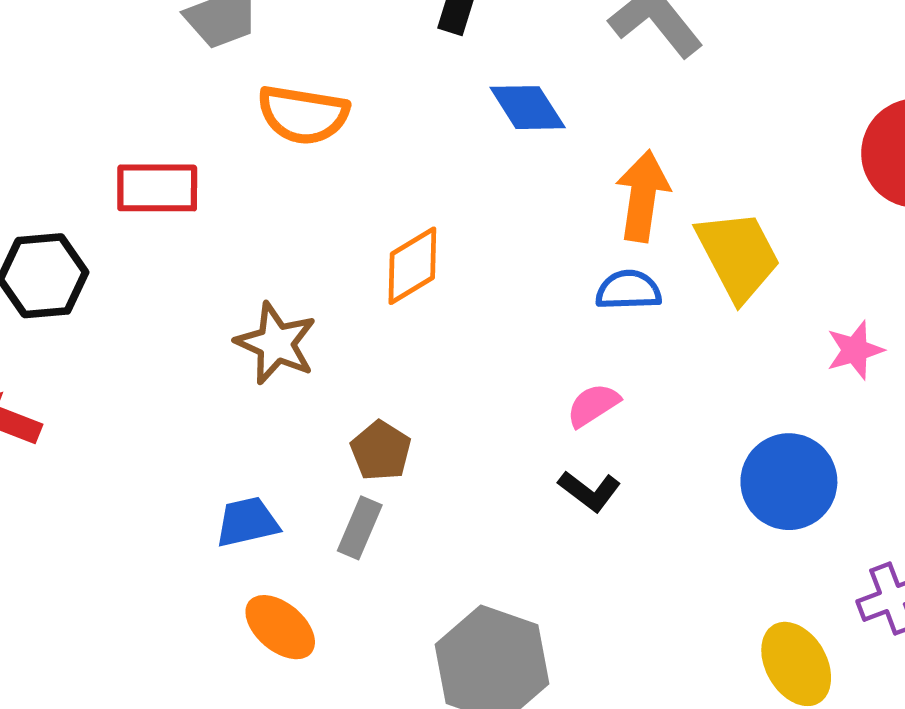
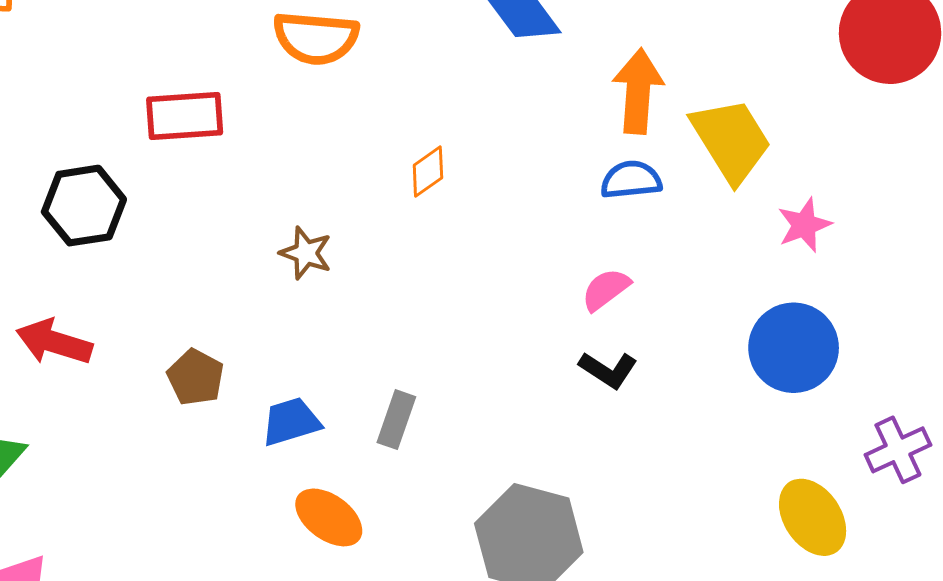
orange diamond: (412, 266) -> (428, 171), size x0.7
brown star: (276, 343) -> (306, 253), size x0.7
pink star: (855, 350) -> (804, 225), moved
brown pentagon: (381, 451) -> (196, 377), moved

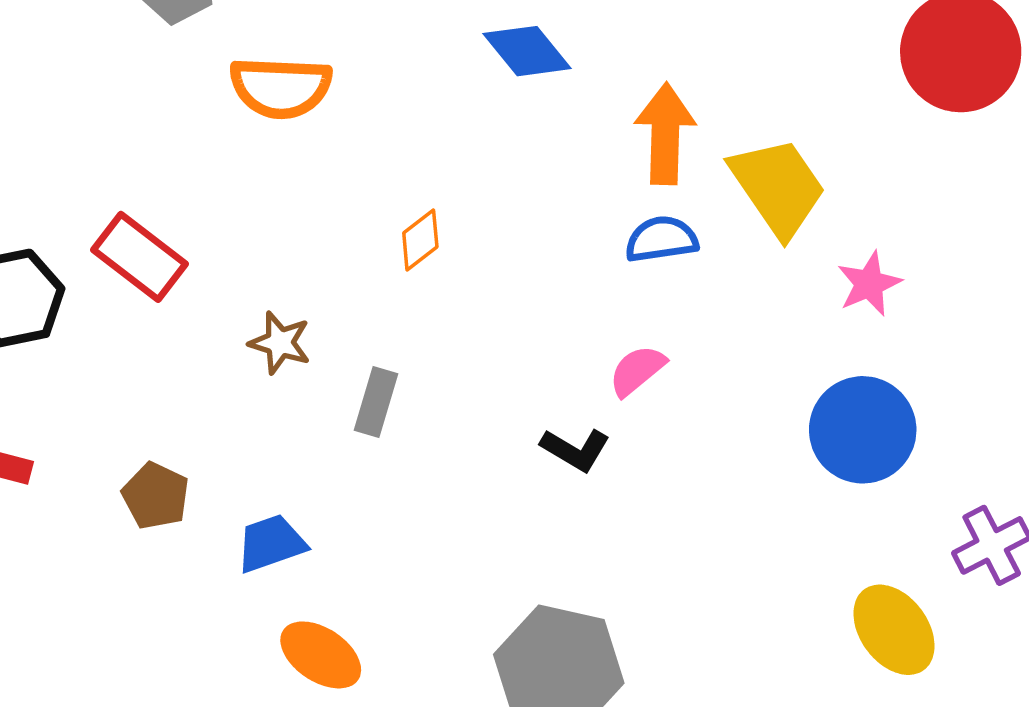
red rectangle: (185, 116) -> (140, 257), moved, turned 44
black L-shape: (608, 370) -> (575, 450), moved
gray rectangle: (396, 420) -> (376, 402), moved

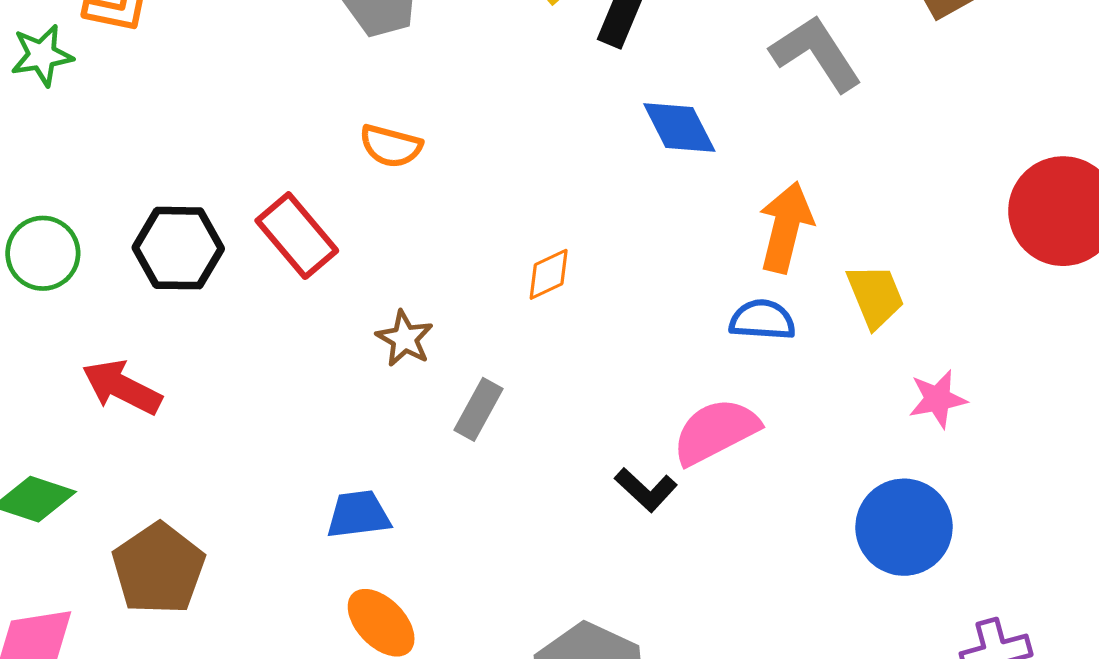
orange semicircle: (281, 87) -> (391, 146), moved, size x0.7
yellow trapezoid: (778, 187) -> (875, 296), size x0.7
pink semicircle: (637, 370) -> (716, 431), size x1.6
brown pentagon: (156, 496) -> (159, 569), moved, size x1.5

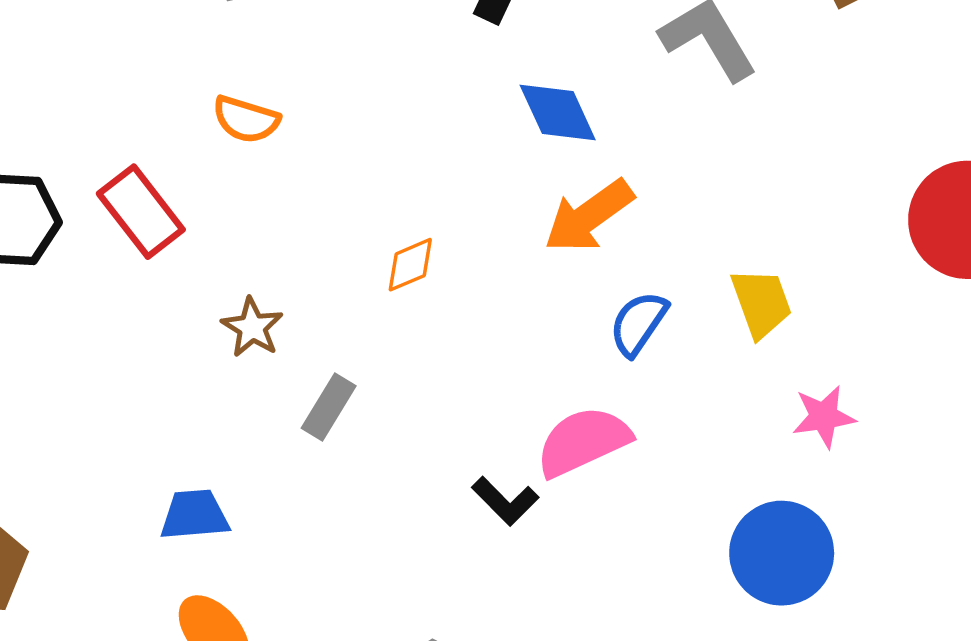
orange arrow: (786, 227) -> (589, 216), moved, turned -142
blue semicircle: (762, 320) -> (638, 323), turned -62

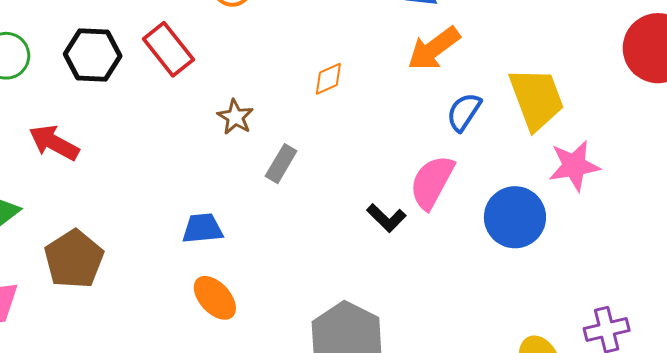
yellow trapezoid: (761, 303) -> (536, 99), size x1.5
pink star: (824, 417) -> (574, 166), size x1.4
pink semicircle: (583, 441) -> (432, 182), turned -36
blue circle: (782, 553) -> (515, 217), moved

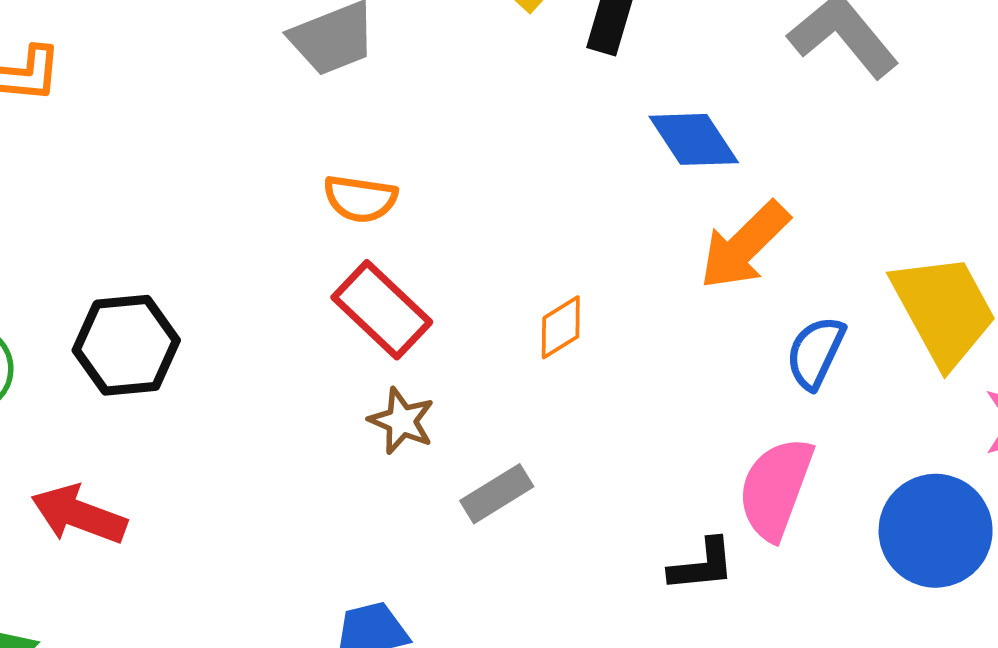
red rectangle: (168, 49) -> (382, 310), moved
gray rectangle: (281, 164) -> (497, 494), turned 36
black L-shape: (386, 218) -> (702, 565), turned -42

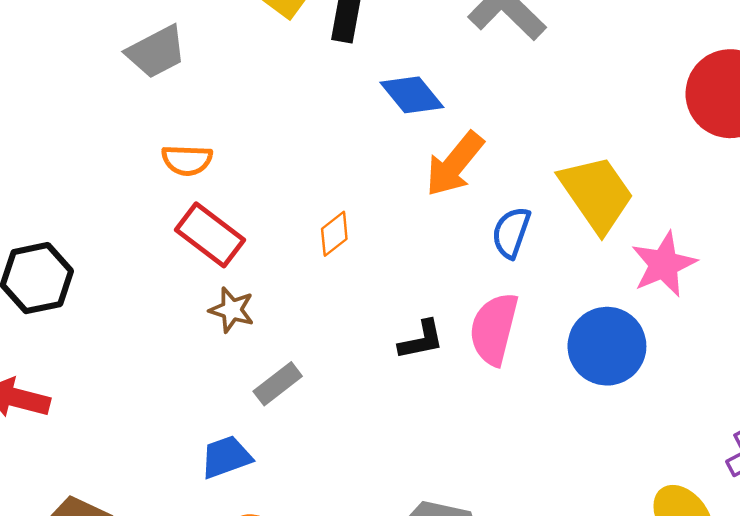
gray rectangle: (497, 494) -> (278, 384), moved
black L-shape: (702, 565) -> (421, 340), moved

